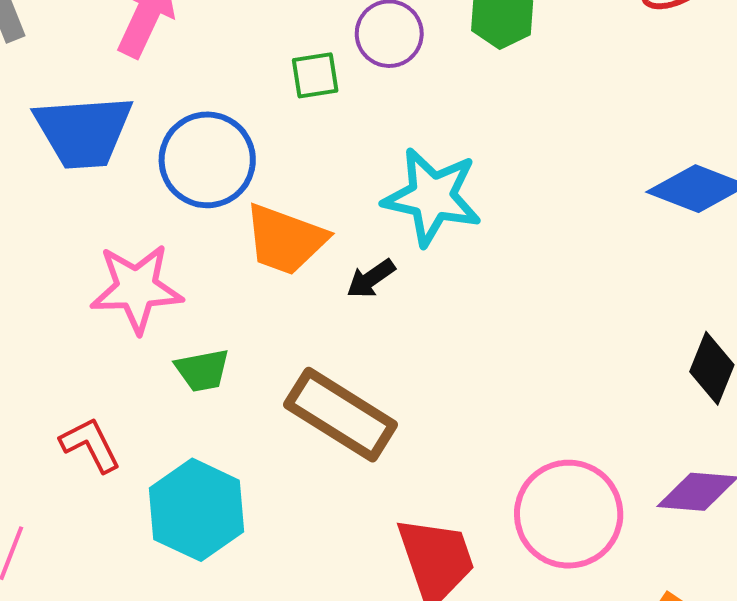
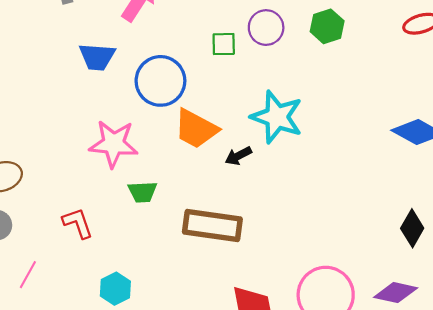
blue trapezoid: (83, 132) -> (97, 57), size x0.7
brown rectangle: (341, 415) -> (212, 225), turned -32
cyan hexagon: (197, 510) -> (115, 289), moved, size x0.6

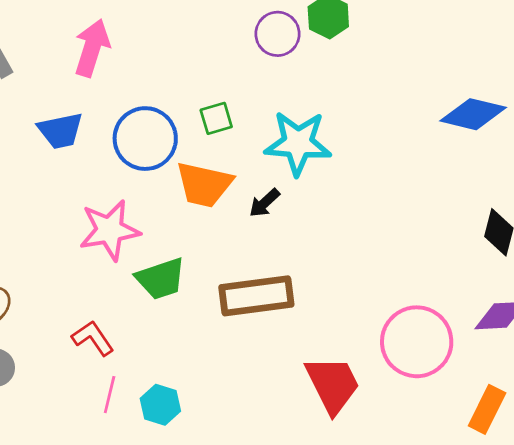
purple circle: (266, 28) -> (277, 34), moved
green square: (224, 44) -> (216, 118), moved
green trapezoid: (142, 192) -> (161, 279), size x1.4
pink line: (28, 275) -> (110, 395), moved

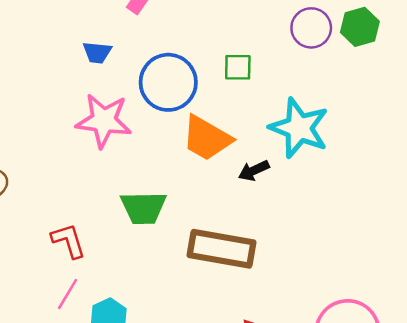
green square: (216, 118) -> (238, 67), moved
blue trapezoid: (60, 131) -> (97, 52), size x0.7
pink star: (110, 230) -> (104, 121), moved

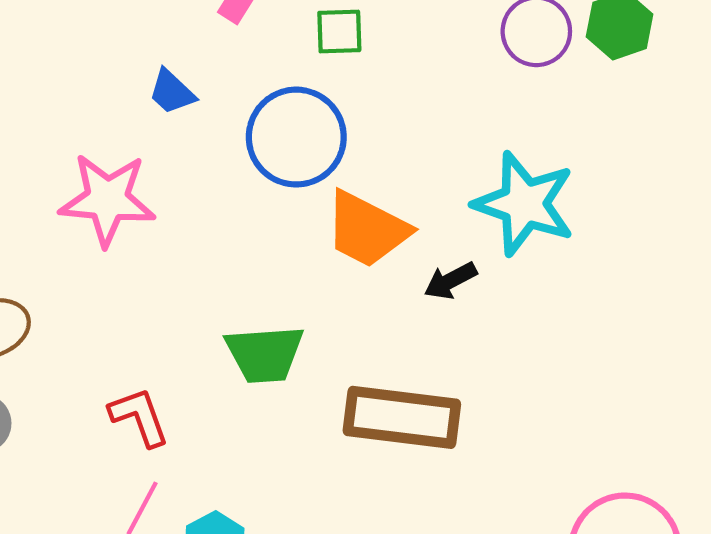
blue trapezoid: (97, 52) -> (172, 92), turned 40
green square: (238, 67) -> (339, 32), moved
pink star: (104, 121) -> (107, 199), moved

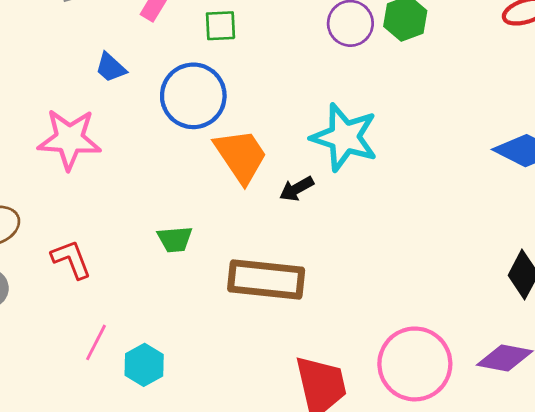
orange trapezoid: (367, 229) -> (241, 156), turned -150
green trapezoid: (265, 354) -> (175, 239), size x0.7
red L-shape: (139, 417) -> (71, 259), moved

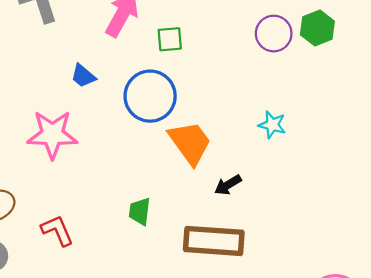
cyan star: (344, 137) -> (272, 125), size x0.5
black arrow: (297, 189) -> (228, 185), moved
green trapezoid: (175, 239) -> (140, 211), turned 104

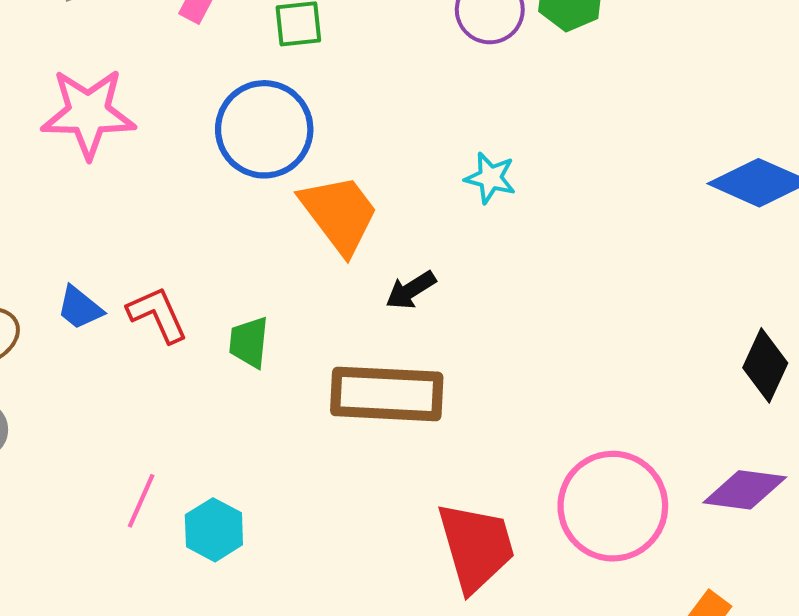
blue trapezoid: (83, 76) -> (80, 308), moved
pink star: (52, 134) -> (88, 113), moved
red L-shape: (57, 230) -> (158, 315), moved

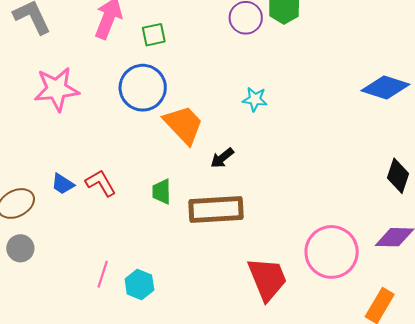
green trapezoid: (249, 342) -> (162, 192), moved

